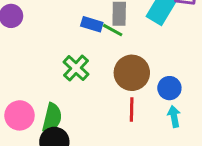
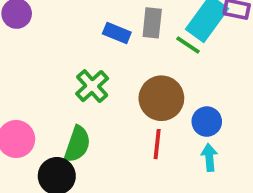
green line: (113, 30) -> (188, 45), moved
green semicircle: (52, 118) -> (77, 144), moved

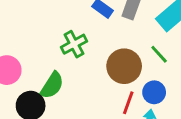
green line: (188, 45) -> (159, 54), moved
red line: (157, 144) -> (128, 103), moved

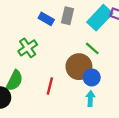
brown circle: (124, 66) -> (79, 67), moved
red line: (128, 103) -> (50, 86), moved

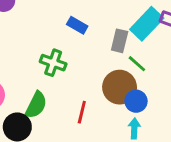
gray rectangle: (68, 16) -> (120, 41), moved
green cross: (28, 48) -> (53, 63), turned -36

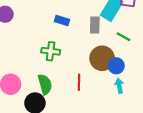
green line: (137, 64) -> (123, 37), moved
green semicircle: (36, 105) -> (45, 84), turned -30

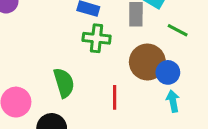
green cross: (51, 51) -> (97, 38), moved
green semicircle: (45, 84) -> (64, 83), moved

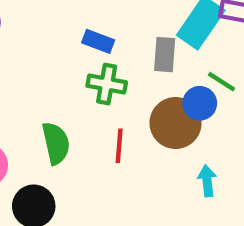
blue circle: (168, 72) -> (200, 103), moved
red line: (115, 97) -> (119, 146), moved

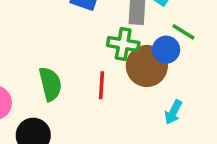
green cross: (107, 84) -> (123, 44), moved
cyan arrow: (207, 181) -> (173, 112), turned -145

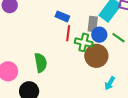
blue circle: (166, 50) -> (99, 35), moved
red line: (101, 85) -> (68, 33), moved

